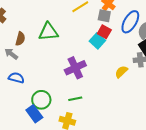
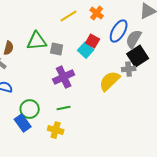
gray square: (104, 16) -> (57, 49), moved
yellow semicircle: (121, 72) -> (110, 81), size x1.6

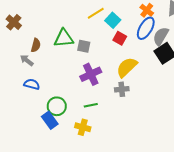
orange cross: (97, 13) -> (147, 10), moved
cyan square: (86, 50) -> (113, 20), moved
gray cross: (129, 69) -> (122, 89), moved
yellow semicircle: (110, 81) -> (127, 67), moved

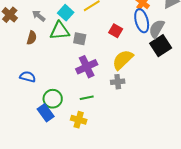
cyan square: (113, 20) -> (66, 13), moved
blue ellipse: (146, 28) -> (142, 21), turned -45
gray arrow: (27, 60) -> (39, 16), moved

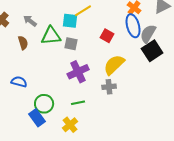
cyan square: (66, 13) -> (70, 21), moved, turned -35
brown semicircle: (32, 38) -> (23, 43), turned -32
yellow cross: (79, 120) -> (70, 125), turned 35

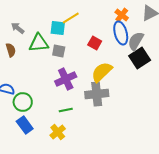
gray cross: (109, 87) -> (97, 94), size x1.6
green circle: (44, 104) -> (23, 102), moved

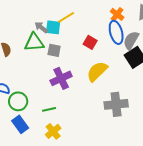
gray arrow: (18, 28) -> (41, 27), moved
gray cross: (97, 94) -> (116, 104), moved
green line: (66, 110) -> (49, 109), moved

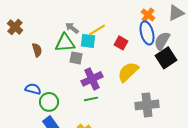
yellow line: (66, 17) -> (97, 30), moved
cyan square: (53, 27) -> (88, 41), moved
gray square: (54, 50) -> (76, 58), moved
green line: (49, 109) -> (91, 99), moved

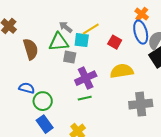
brown semicircle: (37, 50) -> (31, 49), size x1.5
yellow semicircle: (128, 72) -> (122, 71), turned 35

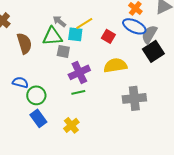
blue ellipse: (141, 32) -> (134, 26), turned -50

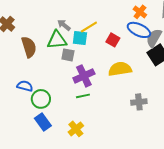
gray cross: (134, 98) -> (139, 102), size x0.7

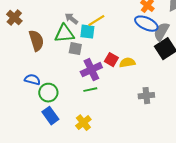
red square: (113, 40) -> (111, 60), moved
yellow semicircle: (120, 69) -> (127, 63), size x0.7

